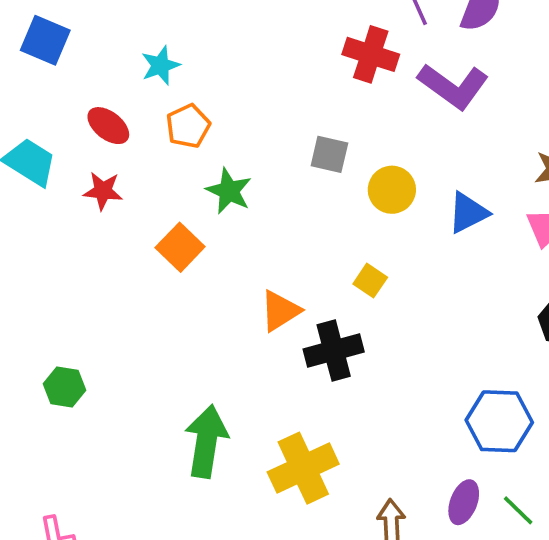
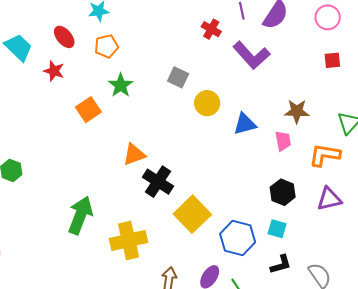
red cross: (371, 54) -> (211, 29), size x0.7
yellow square: (370, 281) -> (192, 214), moved, size x2.0
black cross: (334, 350) -> (158, 182), turned 36

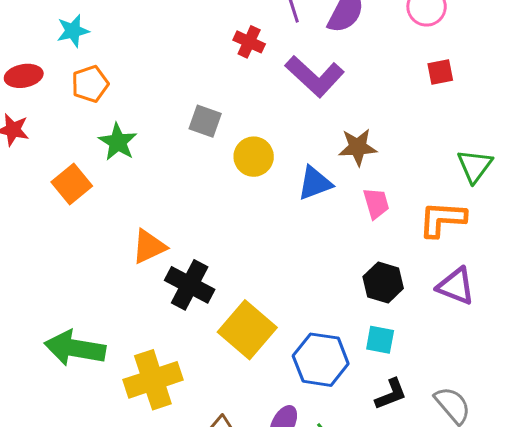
red ellipse: (64, 37) -> (24, 76), turned -55
brown star: (297, 111) -> (358, 147), moved
purple triangle: (329, 199) -> (456, 286), turned 40
green arrow: (80, 215) -> (75, 348), turned -96

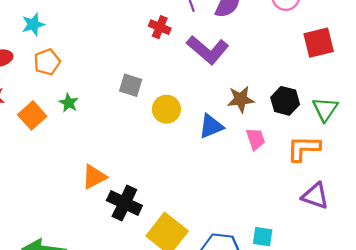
red square: (440, 72) -> (319, 43), moved, size x1.6
green star: (118, 142) -> (69, 103), size x0.7
orange square: (72, 184) -> (32, 115), moved
black hexagon: (383, 283) -> (285, 101), moved

